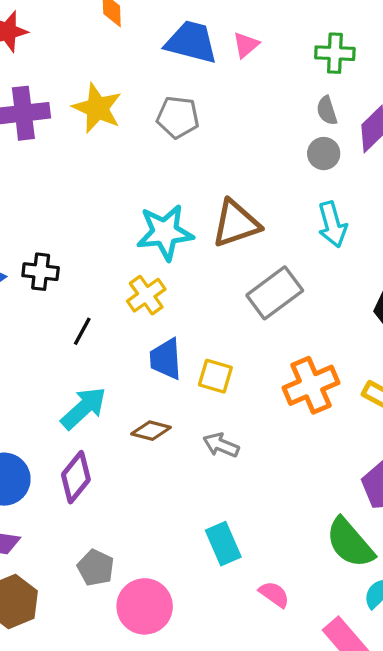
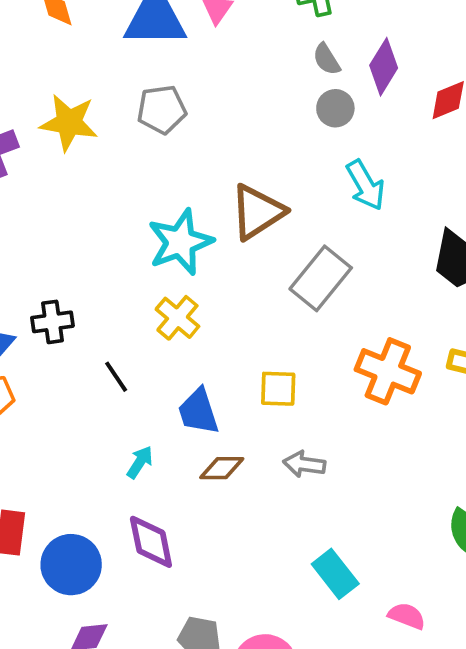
black line: (82, 331) -> (116, 377), turned -48
blue trapezoid: (166, 359) -> (198, 411), moved
orange cross: (311, 385) -> (388, 371), turned -30
cyan arrow: (84, 408) -> (140, 462), size x0.6
purple diamond: (76, 477) -> (151, 542), turned -36

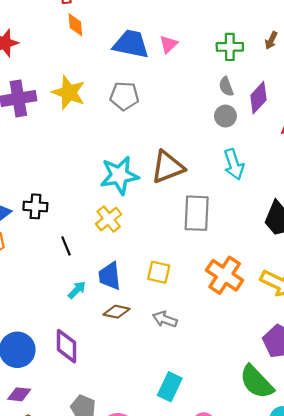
gray rectangle: (321, 278) -> (197, 213), turned -48
cyan arrow: (140, 462) -> (77, 290), moved
cyan rectangle: (335, 574) -> (170, 387), turned 52

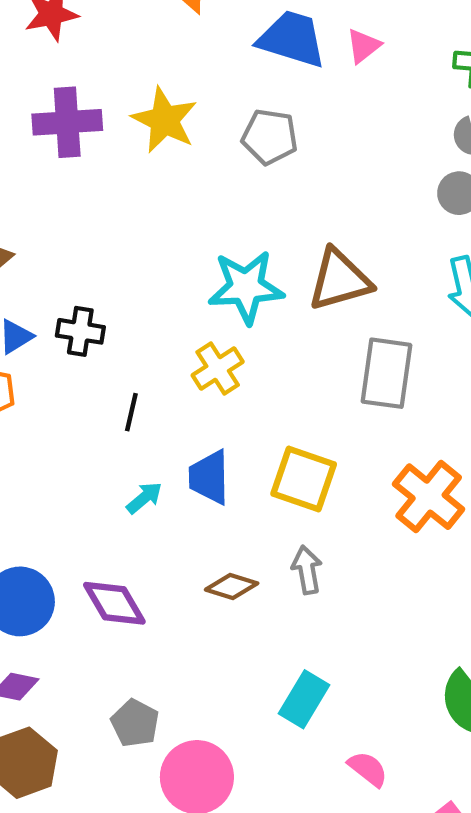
black line: (66, 246) -> (131, 412), turned 30
yellow square: (159, 272) -> (304, 479), size x1.4
brown diamond: (116, 312) -> (232, 587), moved
gray arrow: (165, 319) -> (307, 570), turned 55
purple diamond: (66, 346) -> (114, 603), turned -36

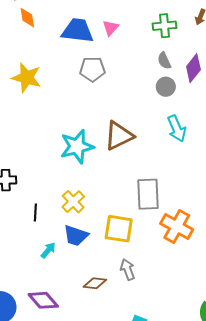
gray pentagon: (270, 137) -> (92, 69), moved
yellow cross: (218, 368) -> (73, 202), moved
gray rectangle: (386, 373) -> (148, 194), moved
blue trapezoid: (209, 477) -> (76, 236), turned -60

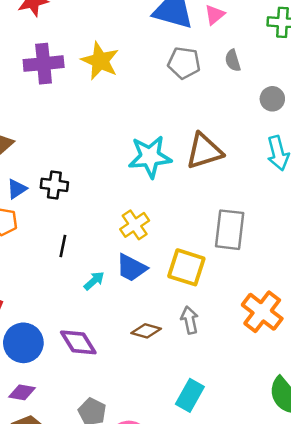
gray semicircle: (164, 61) -> (233, 60), moved
black line: (35, 212) -> (63, 246), moved
orange cross: (177, 227) -> (262, 312), moved

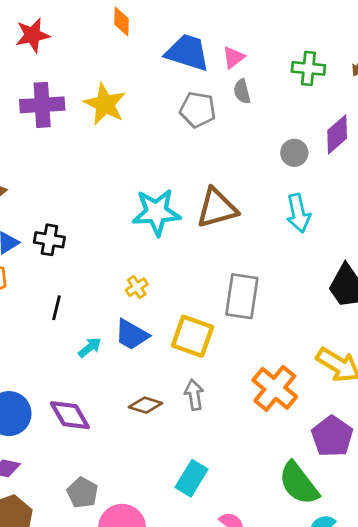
gray semicircle: (233, 60) -> (242, 91), moved
yellow cross: (135, 225) -> (137, 287), size x0.7

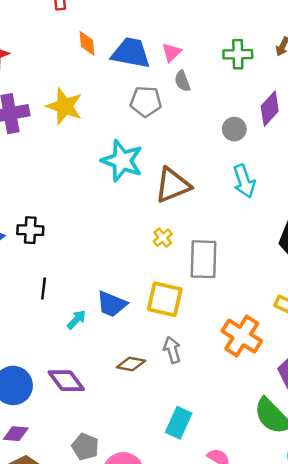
orange diamond: (121, 22) -> (87, 43), moved
cyan star: (156, 212) -> (122, 161), moved, turned 30
yellow cross: (137, 287) -> (163, 238), moved

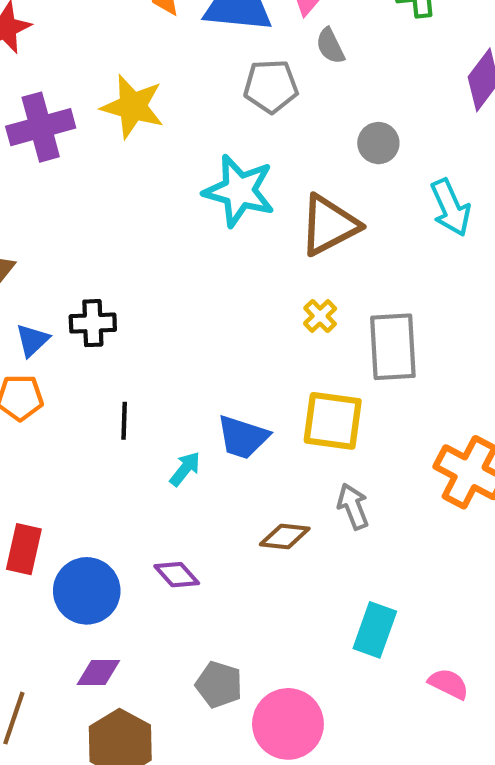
gray circle: (234, 129) -> (378, 143), moved
purple diamond: (66, 381) -> (177, 575), size x0.7

